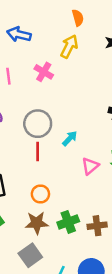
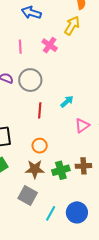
gray circle: (38, 124) -> (30, 80), moved
brown cross: (97, 226) -> (83, 166), moved
gray square: (30, 255) -> (28, 196), turned -30

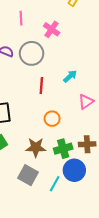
pink cross: (50, 45) -> (52, 29), moved
orange circle: (40, 146) -> (52, 119), moved
blue circle: (77, 212) -> (74, 170), moved
cyan line: (51, 213) -> (55, 184), moved

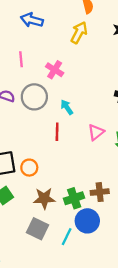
cyan arrow: (70, 76) -> (67, 107), moved, turned -80
red line: (41, 85) -> (57, 132), moved
pink triangle: (86, 102) -> (96, 132), moved
orange circle: (52, 119) -> (29, 168), moved

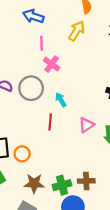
pink line: (21, 59) -> (42, 43), moved

